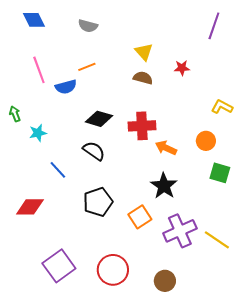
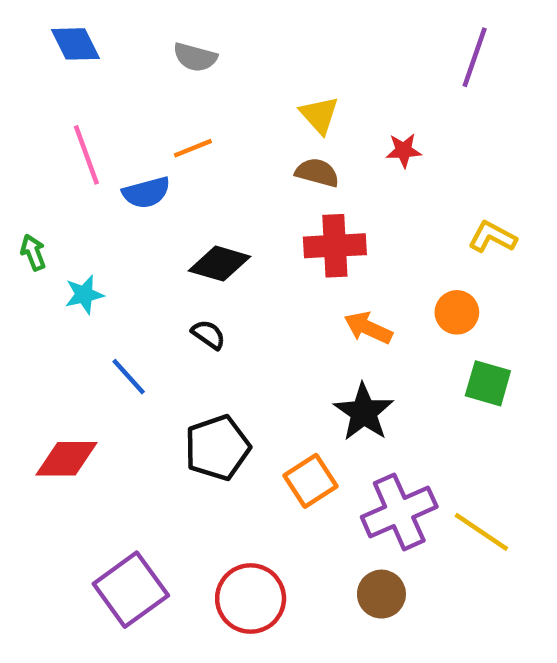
red cross: (142, 126) -> (335, 246), moved
black semicircle: (94, 151) -> (208, 335), size x0.7
brown circle: (165, 281) -> (381, 594), moved

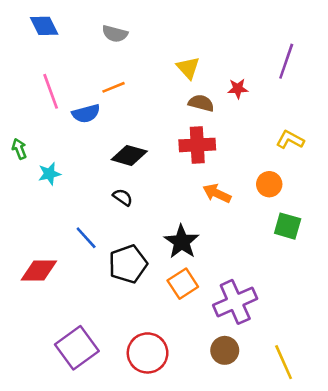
purple line: (475, 57) -> (286, 61), moved
brown semicircle: (317, 173) -> (201, 103), moved
blue line: (129, 377) -> (86, 238), moved
black star: (364, 412) -> (182, 242), moved
yellow line: (481, 532) -> (284, 362), moved, turned 32

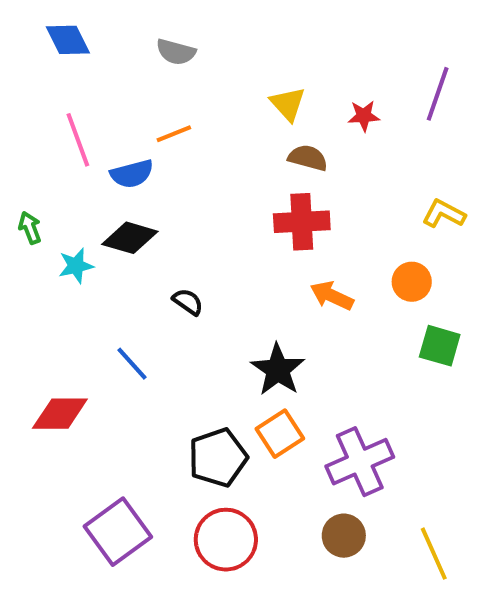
red star: (238, 89) -> (364, 116), moved
black diamond: (129, 155) -> (130, 238), moved
black pentagon: (128, 264) -> (218, 458), moved

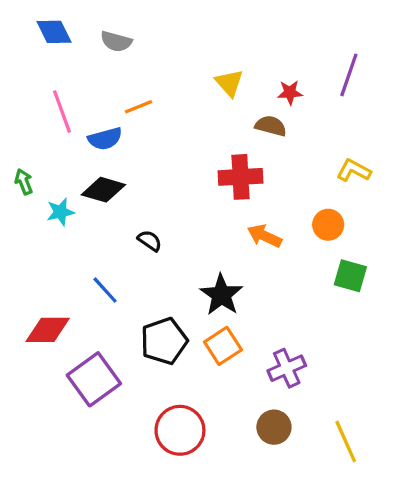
gray semicircle: (176, 52) -> (116, 41), moved
brown semicircle: (308, 158) -> (271, 126), moved
black pentagon: (218, 458) -> (164, 341), moved
purple cross: (360, 462) -> (287, 368), size x0.7
purple square: (118, 532) -> (94, 379), moved

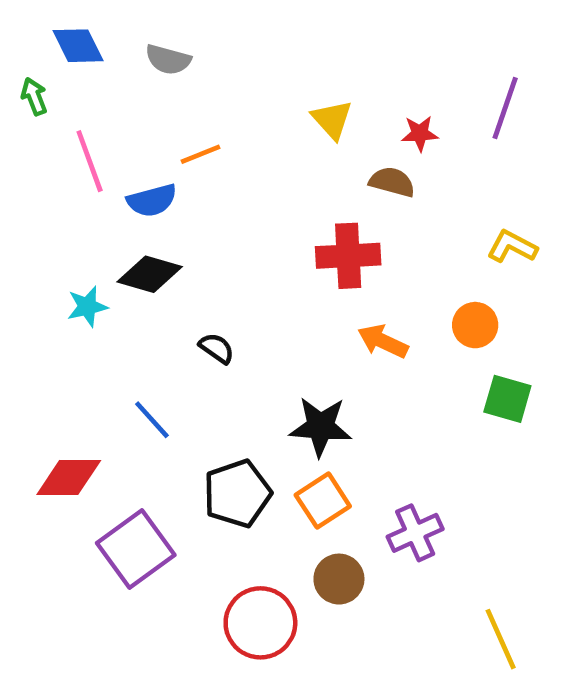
green arrow: (24, 182) -> (34, 96), moved
black star: (221, 295) -> (320, 427), turned -30
brown circle: (274, 427) -> (339, 579), moved

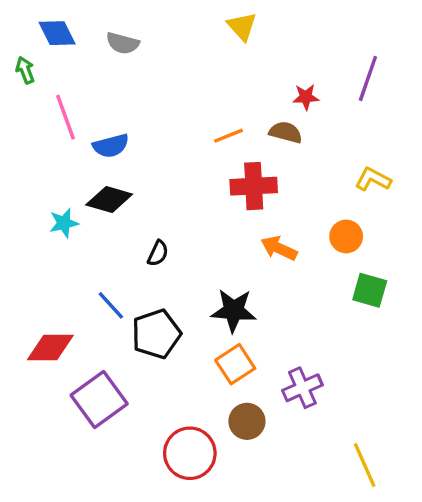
yellow triangle: (332, 120) -> (242, 26), moved
orange line: (200, 154) -> (228, 136), moved
black semicircle: (217, 348) -> (158, 253), turned 80
black pentagon: (237, 494) -> (156, 334), moved

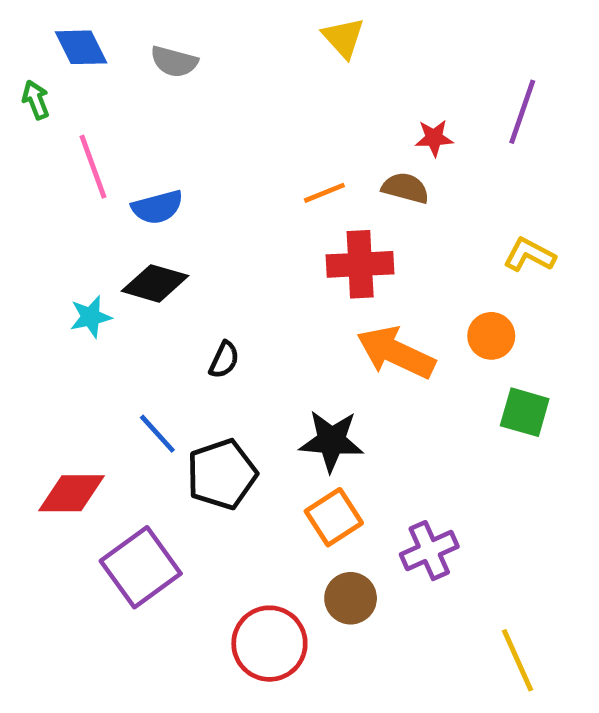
orange arrow: (279, 248) -> (396, 353), size x1.5

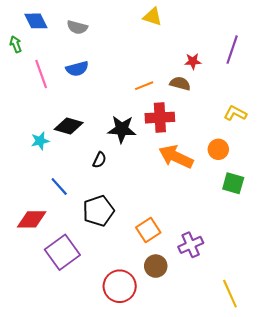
yellow triangle: (343, 38) -> (153, 17), turned -30
blue semicircle: (157, 207) -> (77, 69), moved
blue line: (157, 434) -> (59, 186), moved
black star: (331, 441) -> (122, 129), moved

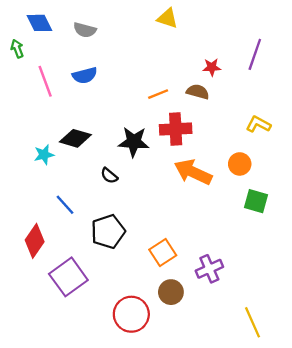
black semicircle: (99, 160) -> (109, 176), turned 105
red diamond: (32, 219) -> (35, 241), turned -56

